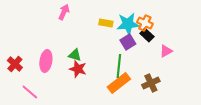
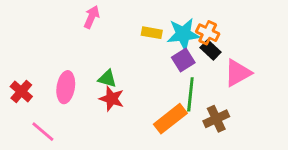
pink triangle: (166, 51) -> (238, 73), size x1.5
green line: (119, 66) -> (190, 94), moved

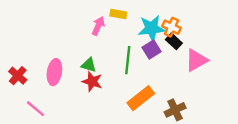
pink arrow: (92, 17) -> (98, 26), moved
yellow rectangle: (152, 33) -> (118, 14), moved
green line: (190, 94) -> (128, 60), moved
brown cross: (216, 119) -> (175, 110), moved

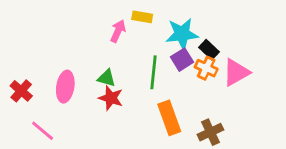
orange cross: (172, 27) -> (206, 68), moved
orange rectangle: (141, 98) -> (169, 118), turned -72

